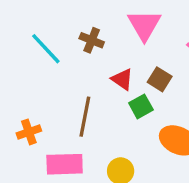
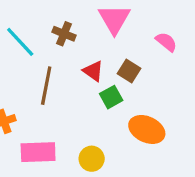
brown line: (85, 117) -> (46, 86), moved

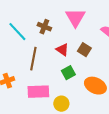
green square: (111, 97) -> (68, 73), moved
pink rectangle: (38, 152) -> (38, 92), moved

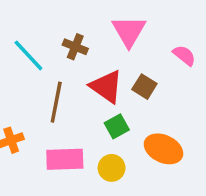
red triangle: (62, 50) -> (106, 87), size x1.5
yellow circle: (61, 104) -> (112, 168), moved

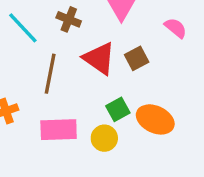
brown square: (144, 87) -> (137, 58), turned 30
green square: (117, 126) -> (118, 109), moved

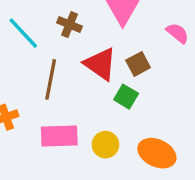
green square: (118, 109) -> (126, 97), moved, turned -30
orange ellipse: (155, 119) -> (157, 153), moved

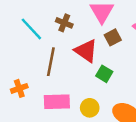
brown square: (138, 64) -> (113, 37), moved

